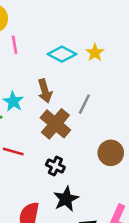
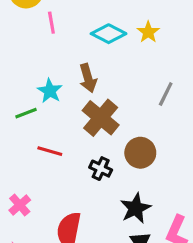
gray line: (84, 104) -> (166, 94), moved
brown circle: (111, 153) -> (140, 153), moved
black star: (66, 199) -> (136, 208), moved

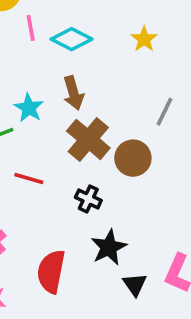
cyan diamond: (109, 34) -> (72, 39), moved
brown circle: (140, 153) -> (133, 158), moved
black star: (136, 208) -> (109, 247), moved

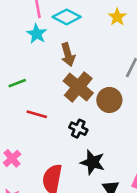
cyan star: (29, 108) -> (37, 34), moved
black star: (109, 247) -> (93, 162), turned -30

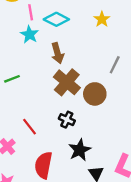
red line: (37, 114) -> (29, 127), moved, turned 36
black star: (93, 162) -> (80, 150), turned 30

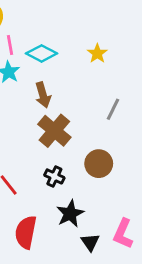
brown circle: (95, 94) -> (99, 164), moved

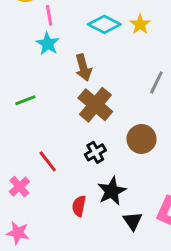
cyan diamond: (42, 53) -> (104, 24), moved
black cross: (54, 176) -> (95, 152), turned 36
red semicircle: (26, 232) -> (79, 206), moved, size x0.6

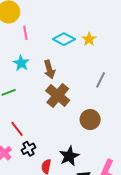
cyan star: (48, 44) -> (21, 63), moved
black cross: (95, 152) -> (28, 149), moved
red line: (48, 161) -> (17, 129), moved

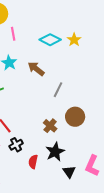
brown arrow: (49, 69) -> (36, 69), turned 144
gray line: (101, 80) -> (58, 90), moved
brown cross: (58, 96) -> (50, 126), moved, size x0.6

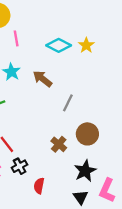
black star: (55, 152) -> (85, 171), moved

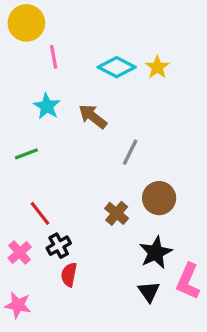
red semicircle: (39, 186) -> (69, 275), moved

